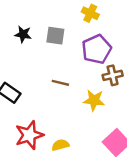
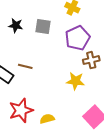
brown line: (60, 83) -> (25, 66), moved

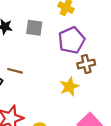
yellow star: (75, 81) -> (69, 87), turned -30

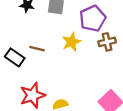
yellow star: (69, 87) -> (71, 42), moved

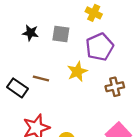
brown cross: (107, 42) -> (115, 87), moved

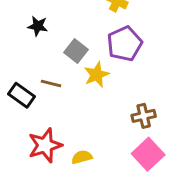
gray square: (61, 34) -> (76, 51), moved, turned 30
brown cross: (115, 87) -> (144, 116), moved

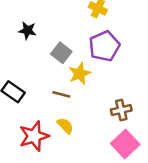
brown line: (51, 83) -> (61, 94), moved
yellow semicircle: (82, 157) -> (65, 126), moved, turned 60

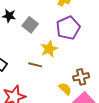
gray square: (61, 53) -> (30, 25), moved
yellow semicircle: (65, 126) -> (65, 89), moved

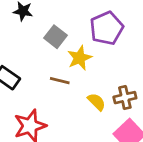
gray square: (30, 25) -> (55, 37), moved
yellow semicircle: (65, 89) -> (97, 102), moved

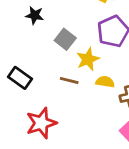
yellow semicircle: (97, 102) -> (105, 82), moved, turned -36

